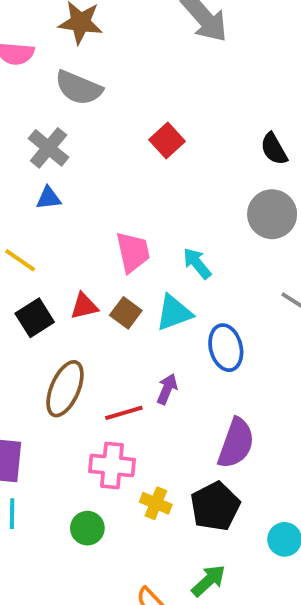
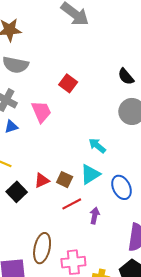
pink trapezoid: (133, 252) -> (41, 112), moved
brown ellipse: (65, 389) -> (42, 248), moved
red line: (124, 413) -> (72, 204), moved

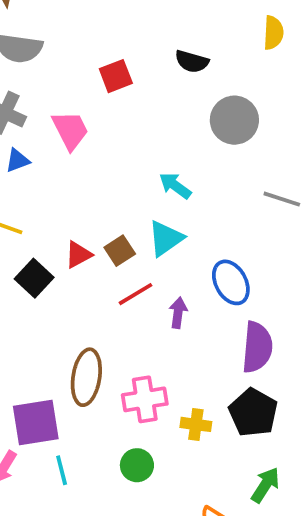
black semicircle: (126, 77) -> (192, 61), moved, turned -30
red square: (68, 83) -> (116, 76), turned 36
brown square: (65, 180) -> (120, 251), turned 35
blue ellipse: (121, 187) -> (231, 282), moved

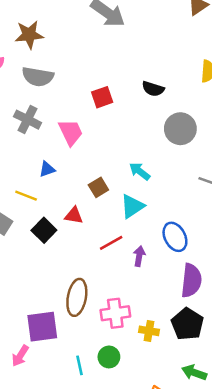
blue triangle: (17, 161) -> (47, 169), moved
brown square: (120, 251) -> (98, 187), moved
red triangle: (78, 255) -> (74, 215), turned 36
cyan line: (62, 470) -> (80, 365), moved
green arrow: (265, 485) -> (194, 373), turned -105

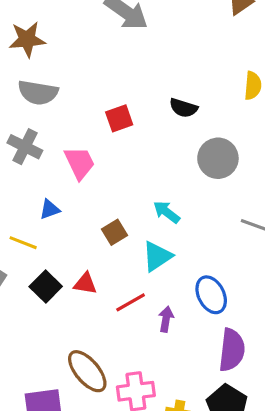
red triangle: (74, 215) -> (85, 284), moved
brown ellipse: (77, 297) -> (87, 371), turned -51

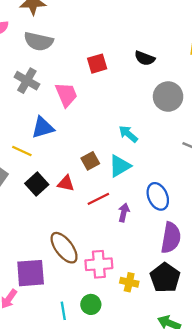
blue triangle: (50, 209) -> (43, 128), size x1.5
brown square: (115, 232) -> (90, 161), moved

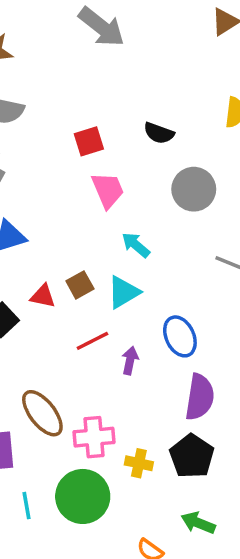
pink trapezoid: (66, 95) -> (108, 190), moved
red triangle: (66, 183) -> (43, 296), moved
green circle: (91, 304) -> (83, 496), size x1.8
cyan line: (63, 311) -> (27, 506), moved

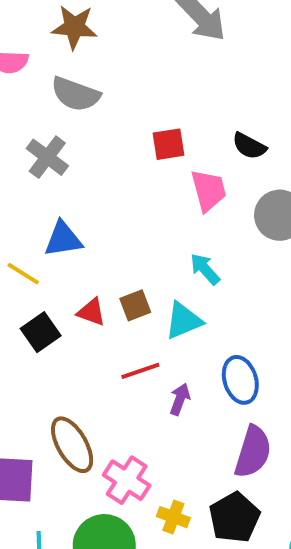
pink trapezoid: (108, 190) -> (209, 190), moved
pink cross: (94, 437) -> (127, 480), turned 30

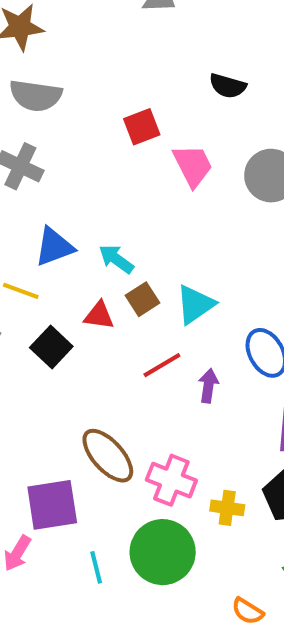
black semicircle: (249, 146) -> (228, 86), moved
cyan arrow: (205, 269) -> (116, 259), moved

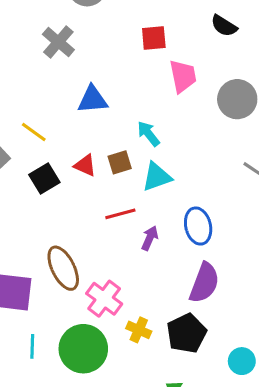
blue triangle: (54, 247) -> (93, 100), moved
cyan arrow: (116, 259) -> (149, 134), moved

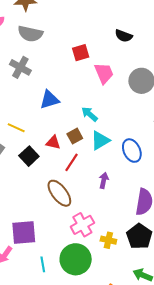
red line: (120, 214) -> (71, 162), moved, turned -30
blue ellipse: (198, 226) -> (132, 151), moved
brown ellipse: (63, 268) -> (59, 193), moved
pink cross: (104, 299) -> (82, 225), turned 35

